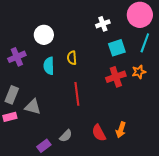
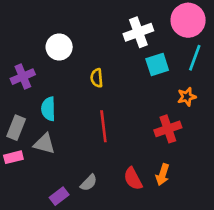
white cross: (103, 24) -> (138, 32), size x1.5
cyan semicircle: (49, 66) -> (48, 109), moved
red cross: (116, 77) -> (168, 129), moved

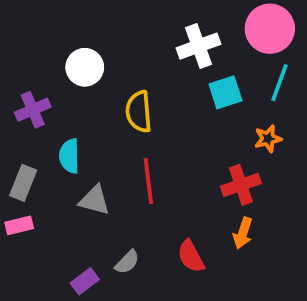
yellow semicircle: (97, 78) -> (139, 112), size x1.5
gray triangle: (44, 144) -> (94, 200), moved
orange arrow: (163, 175) -> (243, 233), moved

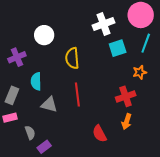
gray semicircle: (127, 262) -> (30, 133), moved, turned -64

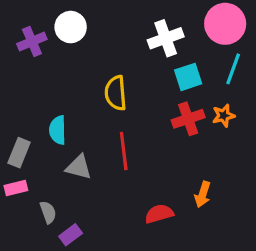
white circle: (44, 35) -> (71, 27), moved
purple cross: (17, 57) -> (32, 42), moved
red cross: (126, 96) -> (188, 119), moved
red semicircle: (99, 134) -> (159, 214), turned 102

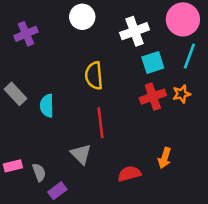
white circle: (71, 27) -> (82, 17), moved
gray rectangle: (19, 153) -> (16, 94), moved, turned -65
gray triangle: (79, 167) -> (81, 154), moved, turned 30
pink rectangle: (16, 188) -> (13, 166), moved

